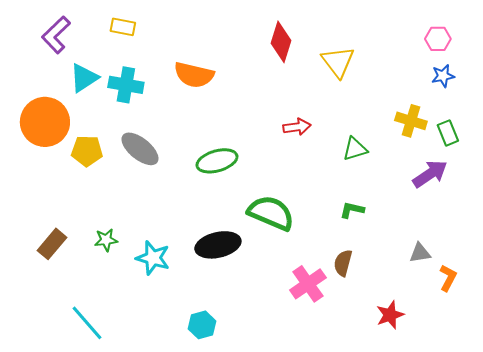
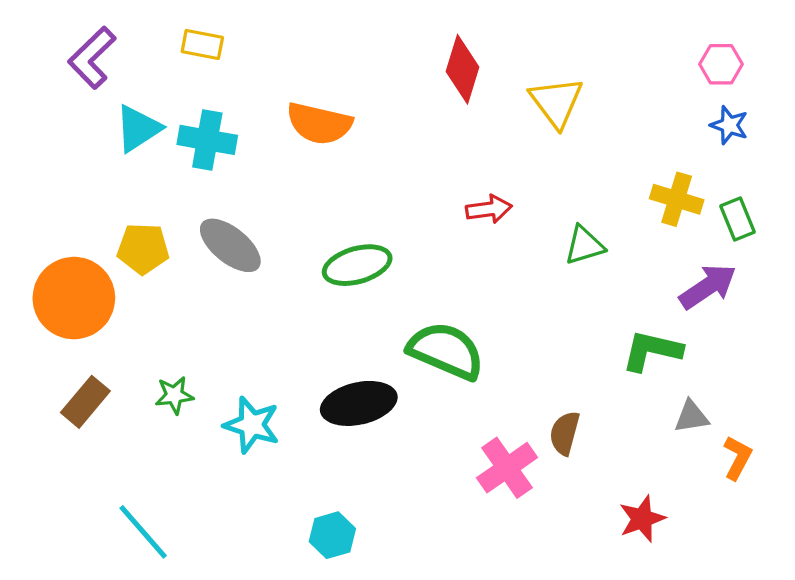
blue star: (443, 76) -> (729, 125), turned 30
orange circle: (45, 122) -> (74, 298), moved
green L-shape: (352, 210) -> (652, 351), moved, size x1.5

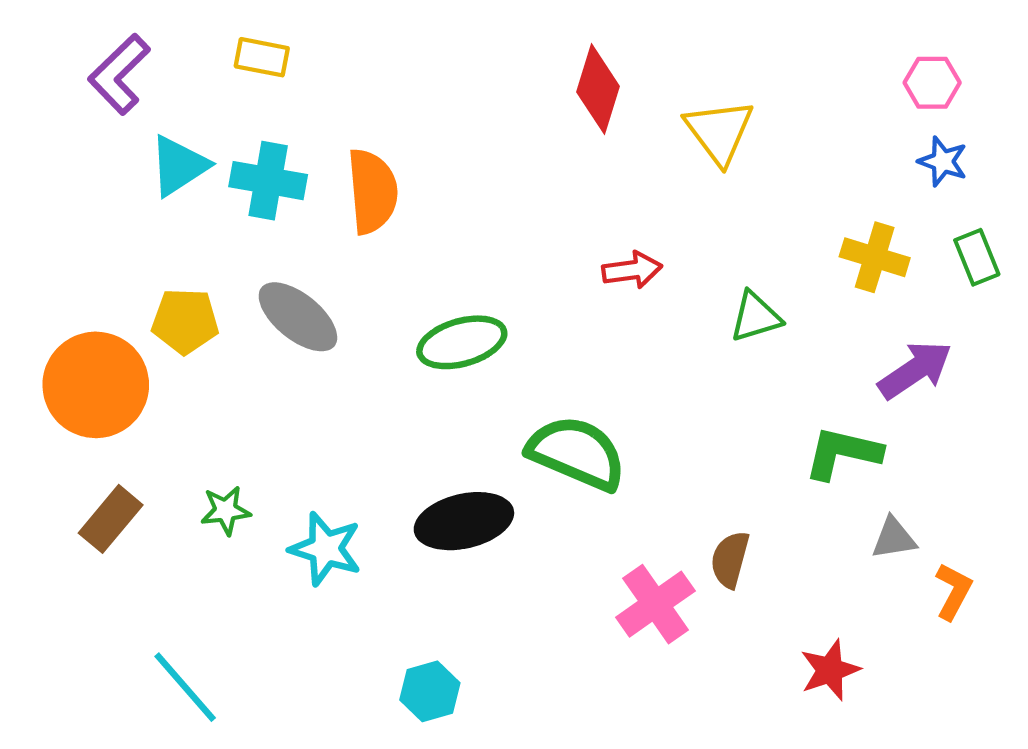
orange semicircle: (319, 124) -> (372, 191), moved, turned -108
green rectangle: (737, 219) -> (977, 257), moved

